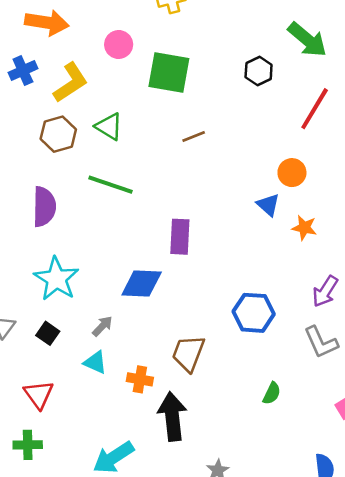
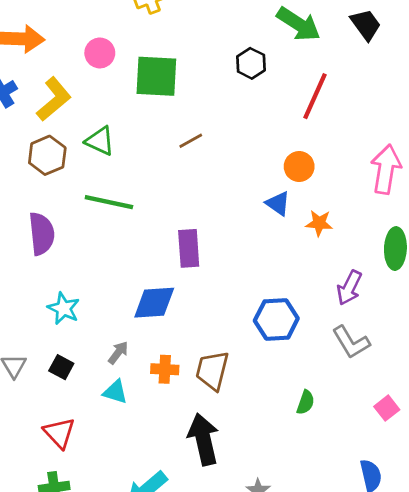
cyan star: (56, 279) -> (64, 308), size x0.7
orange cross: (140, 379) -> (165, 369), moved

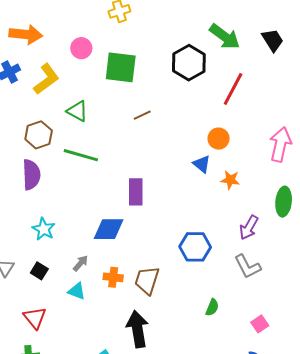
black hexagon: (251, 63) -> (189, 63), size x1.6
brown hexagon: (47, 155) -> (39, 135), moved
pink square: (387, 408) -> (260, 324), moved

